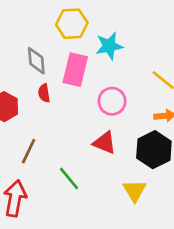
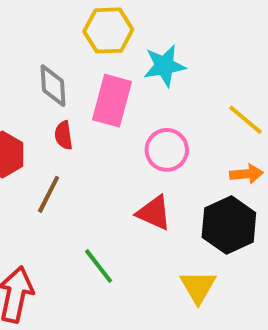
brown line: (29, 151) -> (49, 194), moved

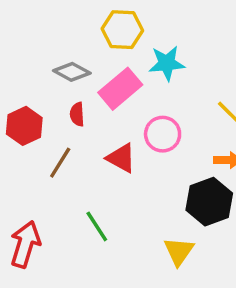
gray diamond: (53, 86) -> (72, 72), turned -63
pink rectangle: (112, 101) -> (120, 89), turned 30
red triangle: (154, 213) -> (121, 158), moved

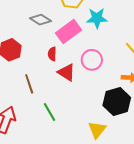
red semicircle: (77, 114) -> (52, 54), moved
brown line: (60, 163) -> (29, 84), moved, turned -54

